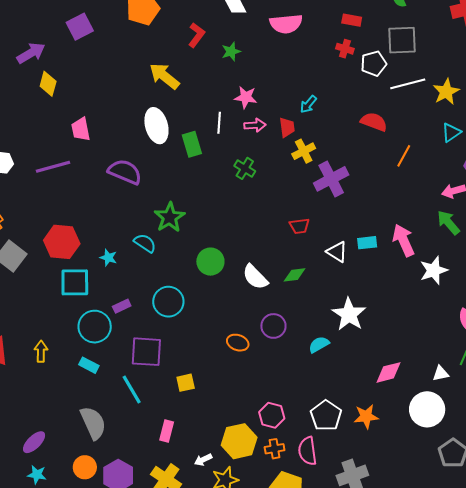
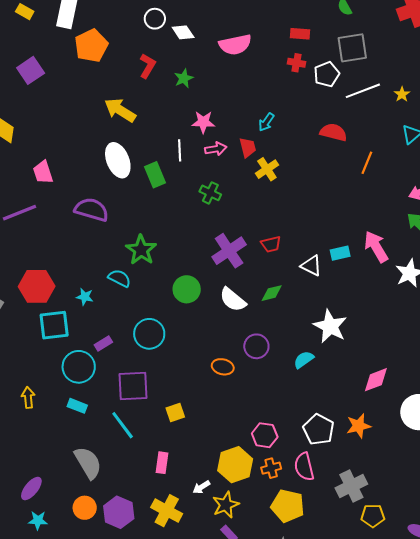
yellow star: (446, 92) -> (402, 94), size x0.6
purple cross: (331, 179) -> (229, 251), moved

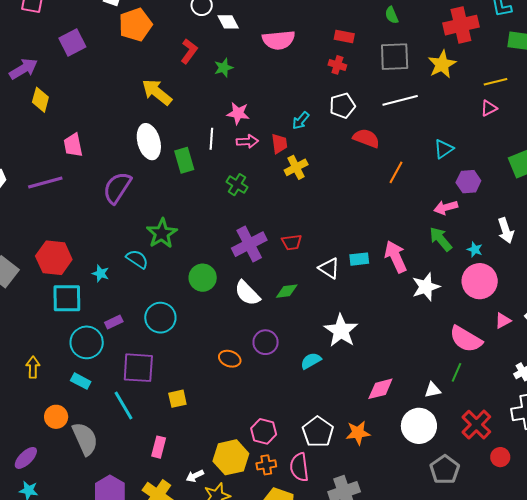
white pentagon: (327, 74) -> (342, 106), moved
yellow star: (402, 94) -> (442, 64), moved, size x1.8
purple semicircle: (92, 210) -> (117, 188), turned -80
orange circle: (85, 508) -> (56, 417), moved

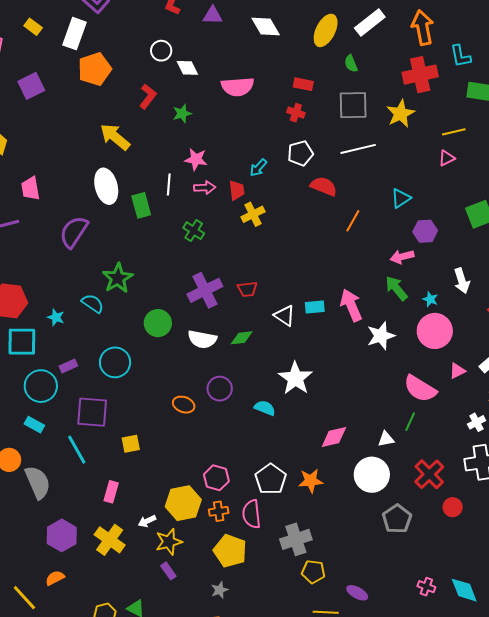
white semicircle: (247, 293) -> (202, 339), turned -36
cyan semicircle: (311, 361) -> (265, 408), turned 50

